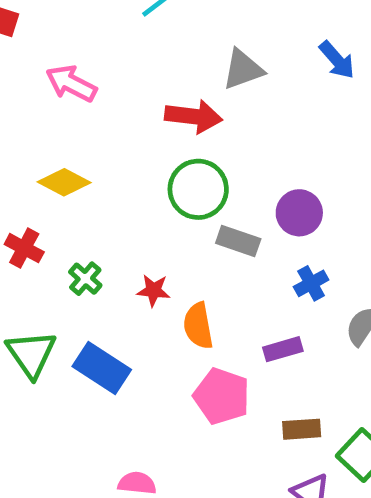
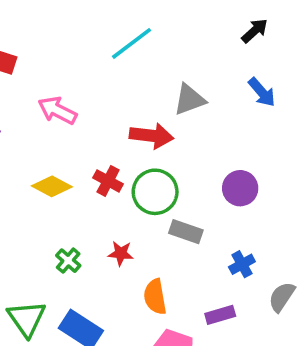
purple circle: (299, 213) -> (240, 188), moved
red cross: (24, 248) -> (108, 181), moved
red star: (153, 290) -> (121, 253), moved

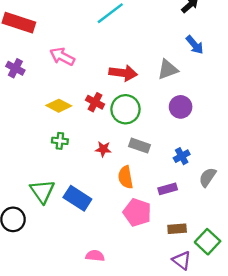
gray triangle: (189, 100) -> (168, 69), moved
gray rectangle: (186, 232) -> (140, 146), moved
green cross: (68, 261) -> (60, 141), moved, turned -35

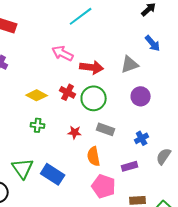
pink arrow: (62, 57) -> (63, 53), moved

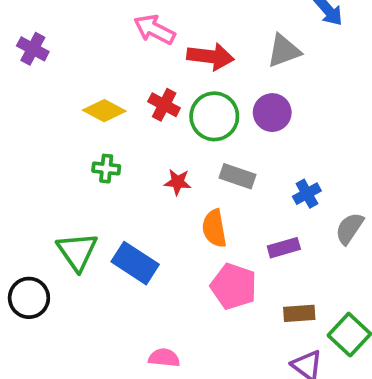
purple circle: (141, 96) -> (272, 113), moved

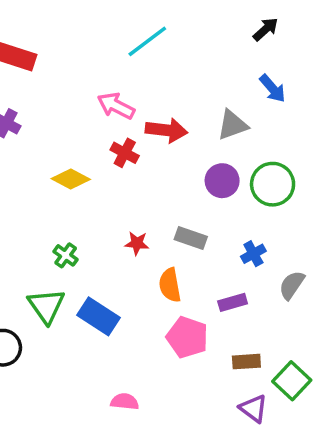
red cross: (164, 105) -> (125, 153), moved
green circle: (214, 116) -> (273, 184), moved
green cross: (106, 169) -> (66, 255), moved, turned 30

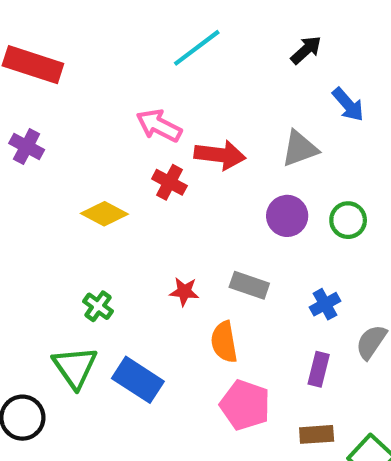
black arrow: (266, 29) -> (306, 50), moved
green circle: (273, 184) -> (348, 220), size x0.7
purple rectangle: (233, 302) -> (319, 369), moved, turned -60

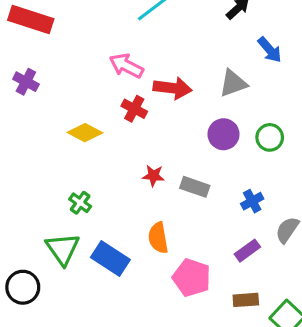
red star: (184, 292) -> (153, 176), moved
orange semicircle: (224, 342) -> (158, 238), moved
purple rectangle: (319, 369) -> (247, 251), turned 40

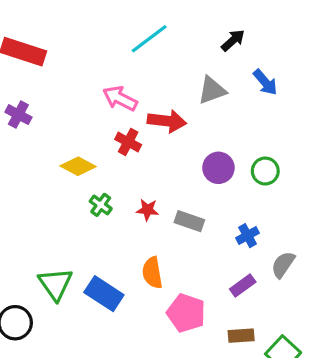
gray triangle: (233, 83) -> (212, 90), moved
green cross: (80, 203) -> (101, 205), moved

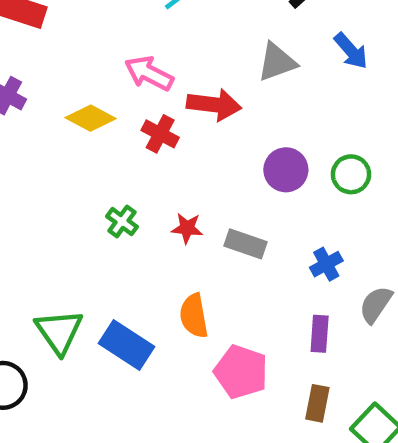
yellow diamond: (78, 166) -> (91, 118), moved
purple rectangle: (243, 286) -> (320, 334), turned -50
brown rectangle: (241, 336) -> (317, 403), turned -75

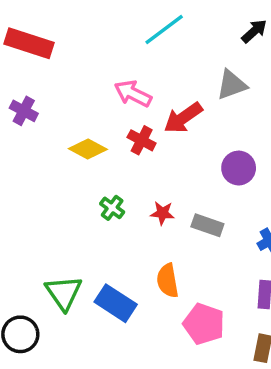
red arrow: (214, 105) -> (183, 118), turned 138
yellow diamond: (91, 118) -> (88, 149), moved

